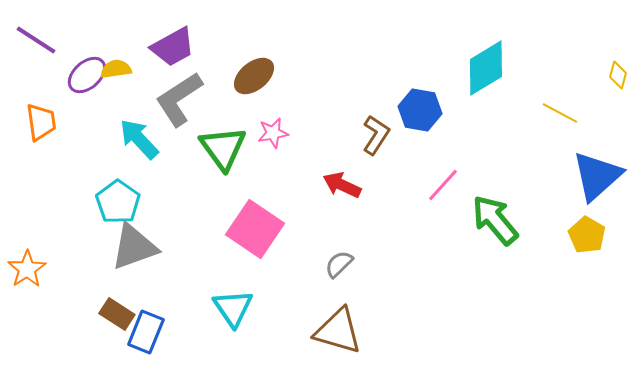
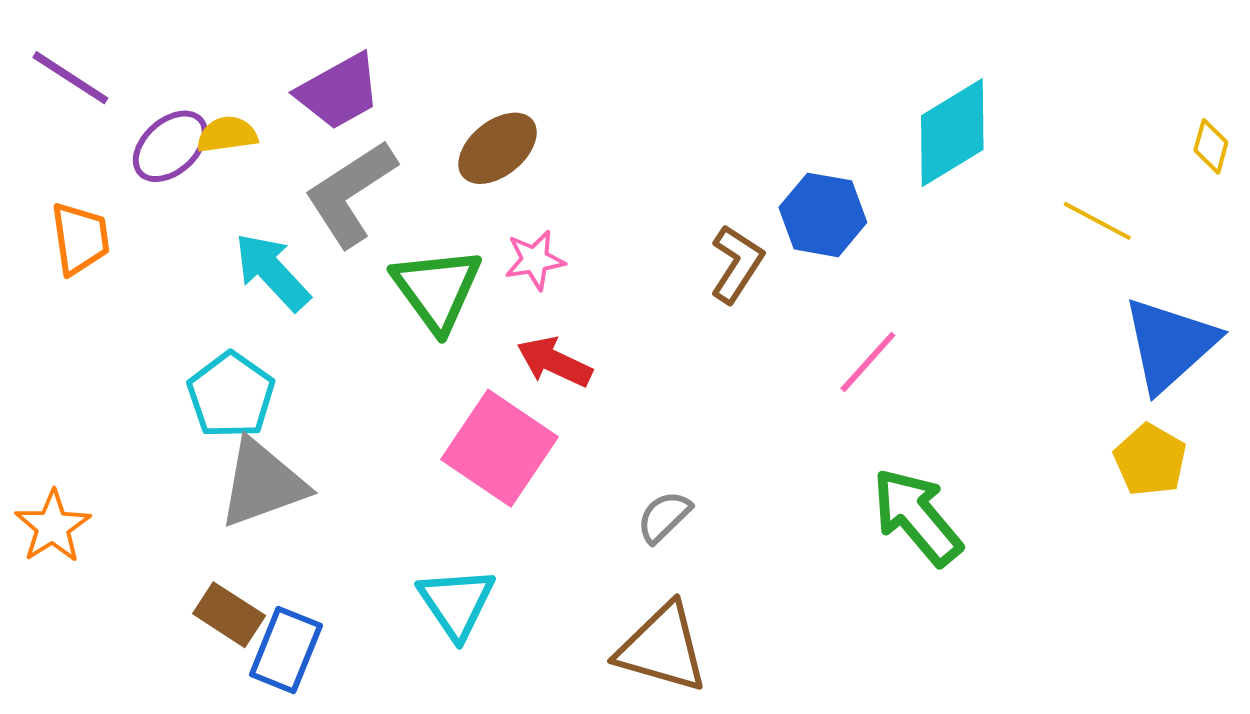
red arrow: (342, 185) -> (554, 362), moved
green arrow: (495, 220) -> (917, 517), moved

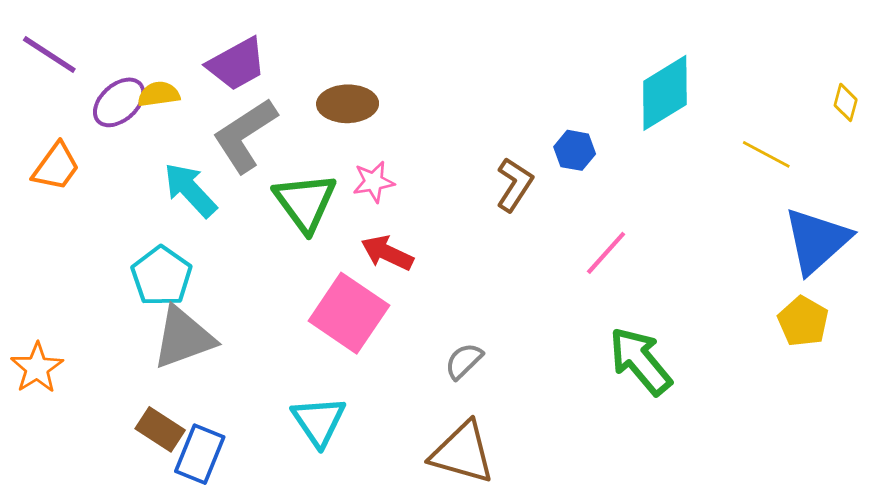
brown ellipse: (498, 148) -> (348, 104), turned 38
blue hexagon: (823, 215) -> (575, 150), size x0.7
orange trapezoid: (80, 238) -> (56, 167), turned 44

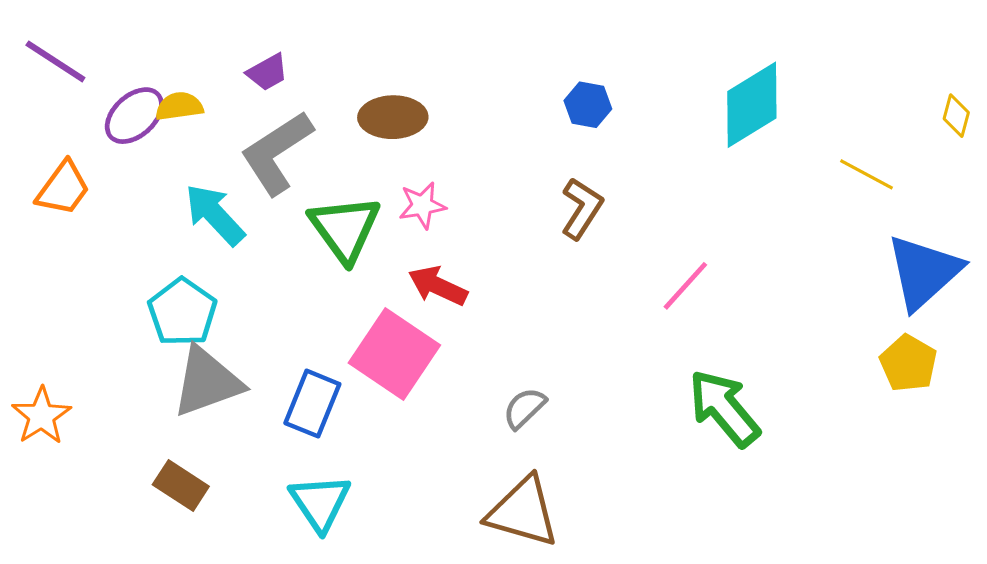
purple trapezoid: (237, 64) -> (267, 72), size x0.6
blue hexagon: (575, 150) -> (588, 105), moved
cyan triangle: (319, 421) -> (320, 503), moved
blue rectangle: (200, 454) -> (312, 404), moved

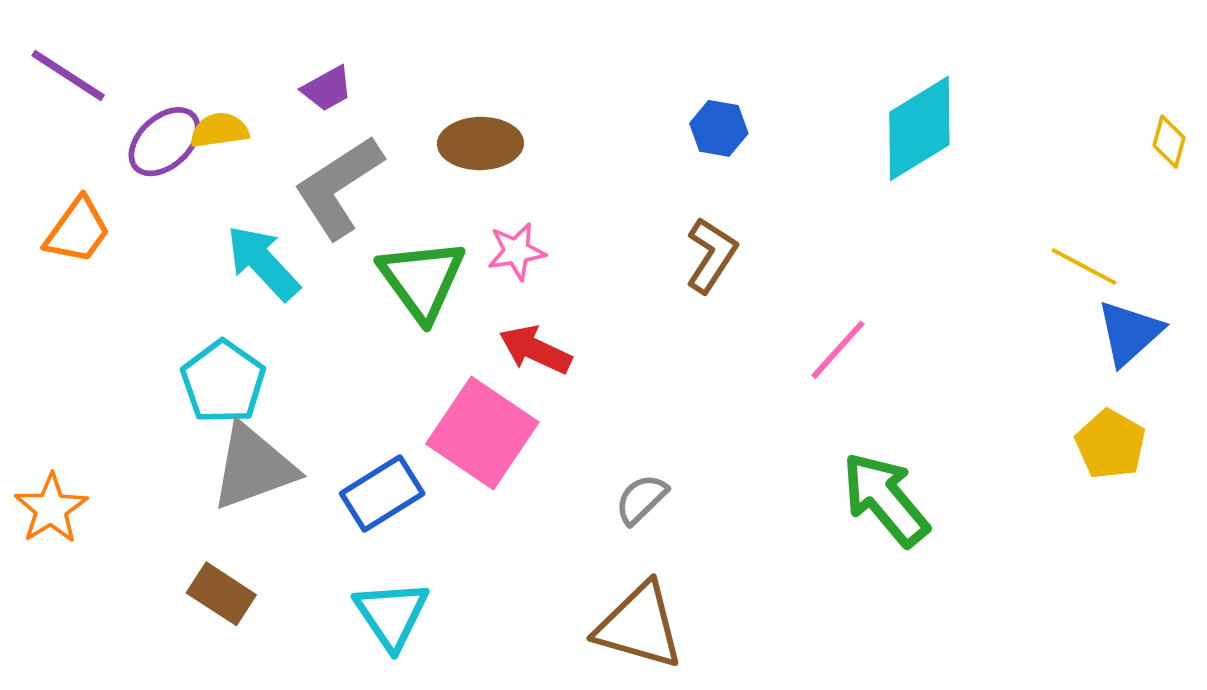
yellow line: (866, 174) -> (1084, 266), moved
blue triangle: (924, 272) -> (1129, 333), size x0.7
blue rectangle: (312, 404) -> (382, 494), turned 36

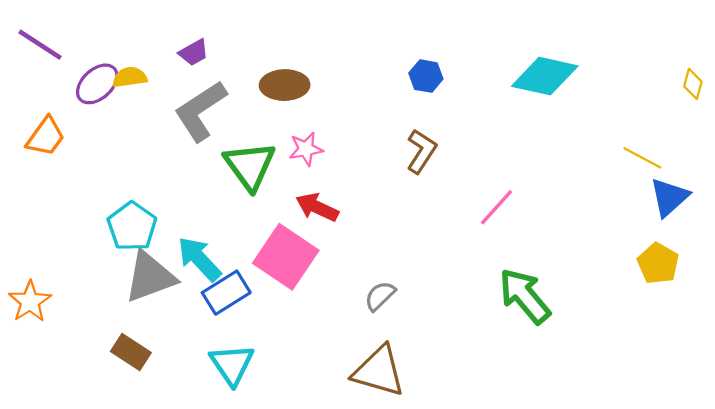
cyan diamond: (919, 128) -> (545, 76), turned 44
cyan arrow: (263, 263) -> (199, 259), moved

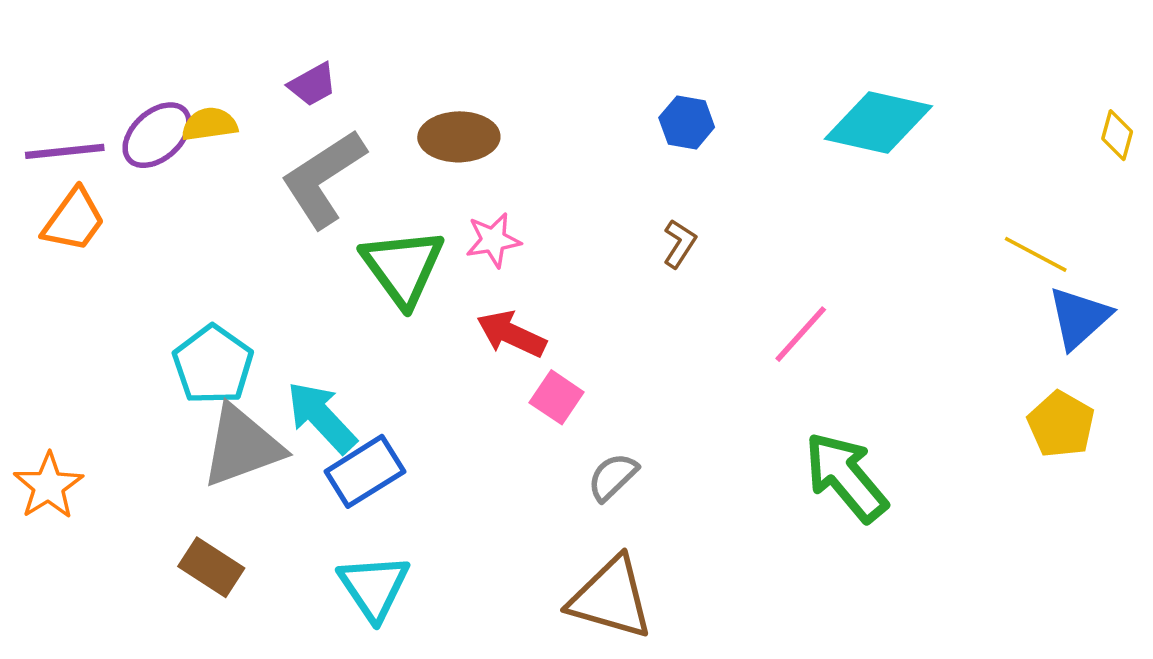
purple line: (40, 45) -> (65, 151), moved, turned -39
brown L-shape: (421, 151) -> (680, 244), size x0.7
pink square: (286, 257) -> (557, 397), moved, size x0.5

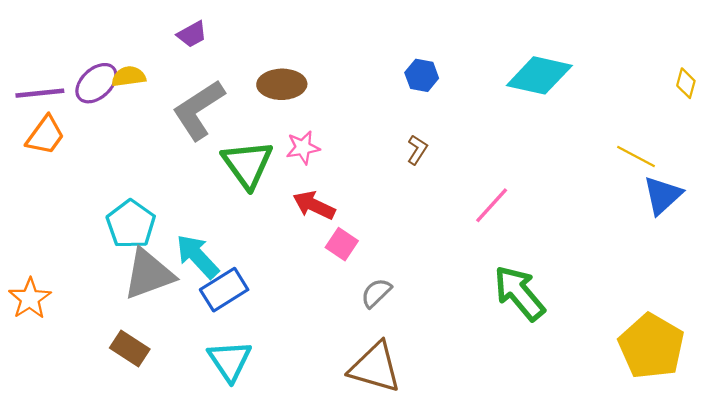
purple trapezoid: (312, 85) -> (192, 34), moved
yellow pentagon: (1061, 424) -> (651, 346), moved, size x1.6

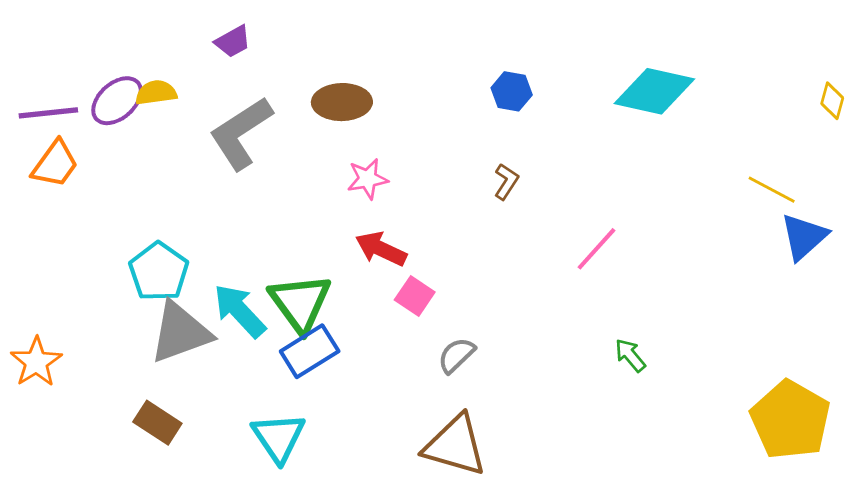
green triangle: (247, 164) -> (300, 303), moved
blue rectangle: (224, 290) -> (310, 351), moved
green arrow: (519, 293) -> (630, 355), size x0.5

